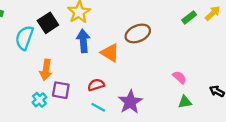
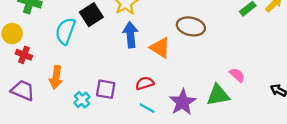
brown ellipse: (138, 33) -> (191, 26), turned 35
orange arrow: (46, 70) -> (56, 77), moved
green triangle: (185, 102) -> (218, 95), moved, size x1.5

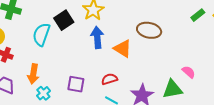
cyan cross: (82, 100) -> (43, 93), moved

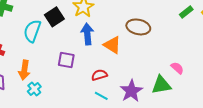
purple square: (76, 84) -> (66, 60), moved

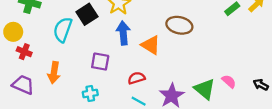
pink semicircle: (177, 68) -> (229, 81), moved
green triangle: (161, 85) -> (205, 89), turned 50
cyan cross: (34, 89) -> (90, 93), moved, turned 32

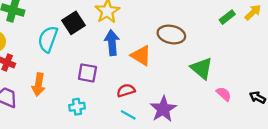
green triangle: (205, 89) -> (202, 68), moved

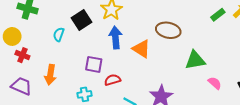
cyan semicircle: (48, 39) -> (59, 34), size x0.6
green triangle: (202, 68) -> (195, 60), turned -50
red semicircle: (126, 90) -> (112, 80), moved

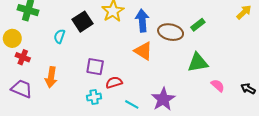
green rectangle: (218, 15) -> (198, 25), moved
blue arrow: (116, 38) -> (142, 21), moved
cyan cross: (84, 94) -> (94, 97), moved

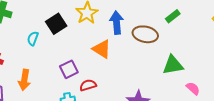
green rectangle: (198, 25) -> (173, 16), moved
orange triangle: (143, 51) -> (102, 49), moved
purple square: (95, 67) -> (69, 69), turned -36

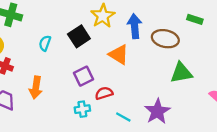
green rectangle: (173, 16) -> (195, 19), turned 56
black square: (56, 24) -> (79, 36), moved
green triangle: (173, 65) -> (181, 73), moved

